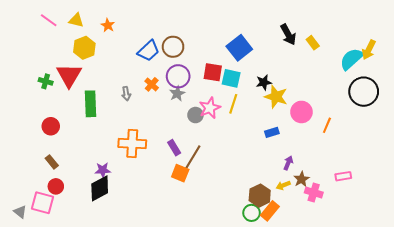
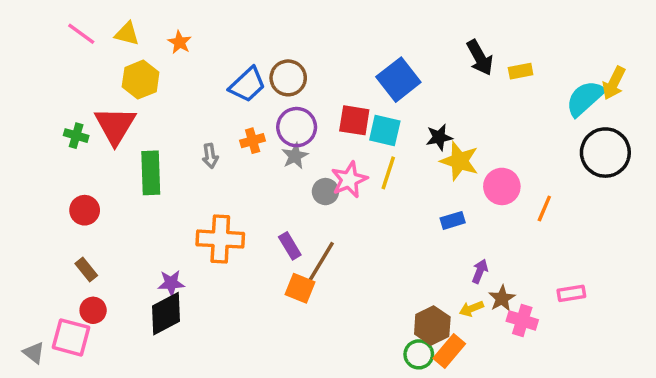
yellow rectangle: (313, 43) -> (521, 71), turned -64
orange cross: (152, 84) -> (253, 141), turned 32

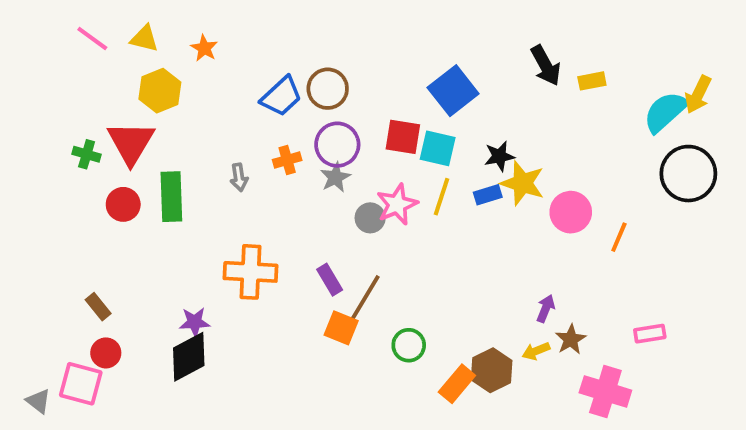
red circle: (85, 210) -> (123, 204), moved
blue rectangle: (453, 220) -> (488, 195), moved
pink cross: (522, 320) -> (605, 392), moved, size x1.4
orange rectangle: (449, 351) -> (457, 384), moved
green circle: (419, 354) -> (409, 345), moved

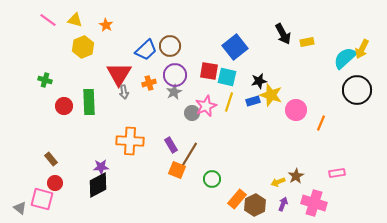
red triangle: (131, 143) -> (119, 74), moved
purple arrow: (546, 309) -> (283, 204), moved
brown hexagon: (492, 370) -> (255, 205), moved

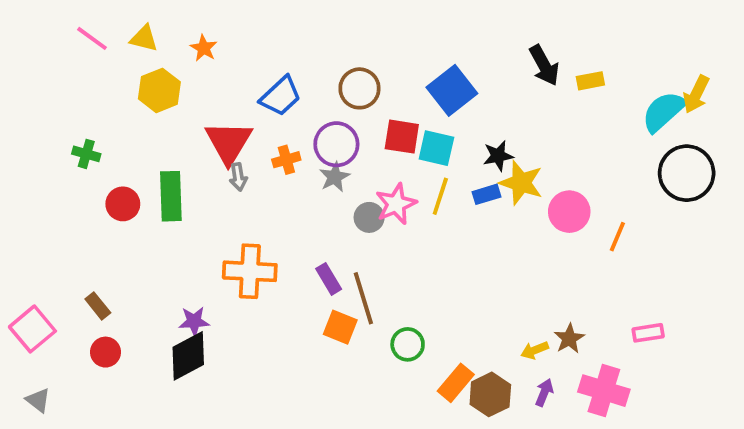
brown circle: (170, 46) -> (359, 88), moved
brown line: (189, 155) -> (363, 298), turned -48
pink square: (42, 199) -> (32, 329), moved, turned 35

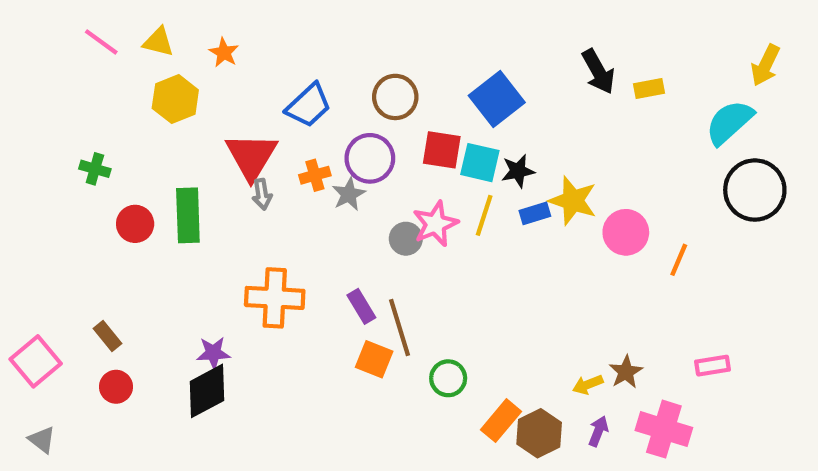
yellow arrow: (696, 94) -> (765, 65), moved
black star: (498, 156) -> (518, 171), moved
gray star: (334, 177) -> (349, 194), moved

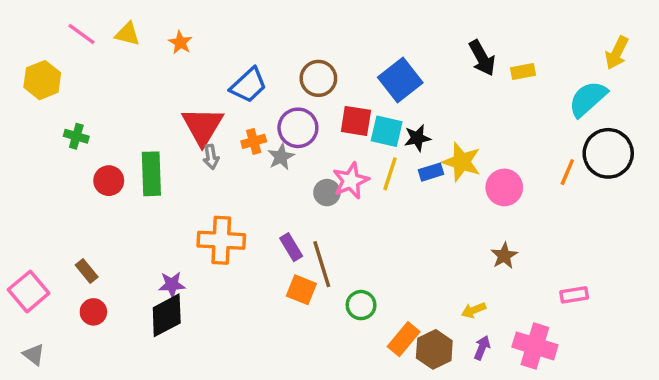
yellow hexagon: (175, 99) -> (42, 80), moved
orange line: (679, 260) -> (567, 172), moved
brown star: (626, 372) -> (504, 256), moved

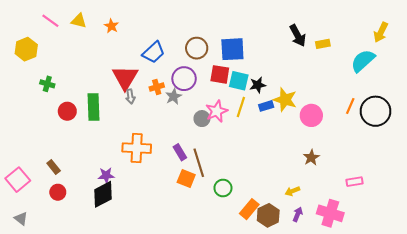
blue square: (400, 80) -> (232, 49), moved, turned 35
black circle: (608, 153) -> (376, 111), moved

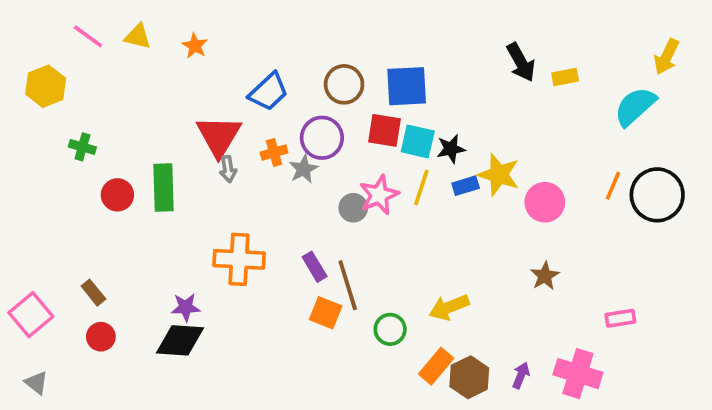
yellow arrow: (292, 191) -> (449, 307), moved, size x1.5
black diamond: (103, 194) -> (180, 340), turned 32

